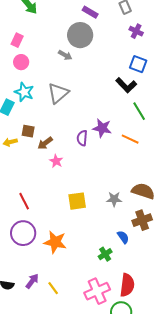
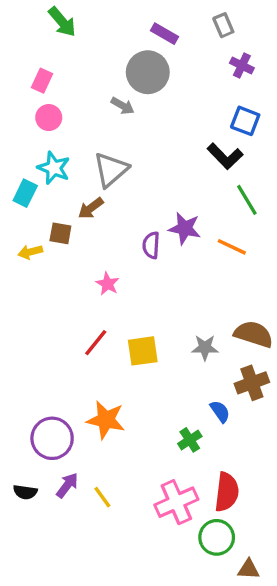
brown arrow: (45, 143) -> (91, 208), moved
red line: (24, 201) -> (96, 343), moved, turned 66
purple circle: (23, 233) -> (52, 438), moved

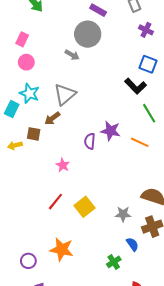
gray star: (205, 348) -> (123, 214), moved
yellow square: (143, 351) -> (85, 207), turned -30
purple circle: (52, 438) -> (28, 261), size x0.6

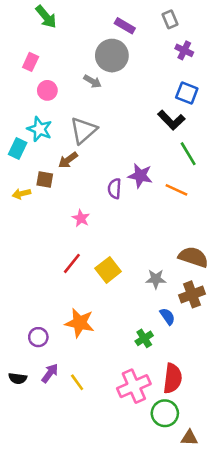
pink circle: (26, 62) -> (47, 90), moved

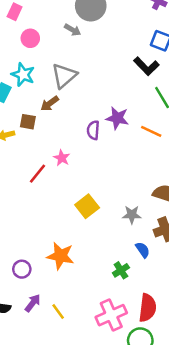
red line: (72, 263) -> (38, 174), moved

